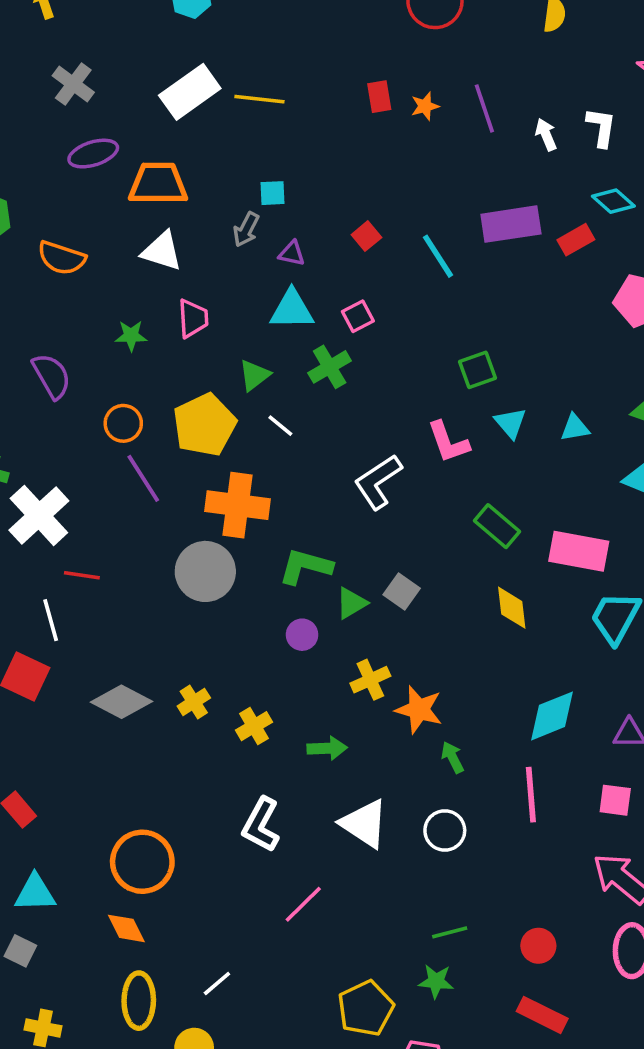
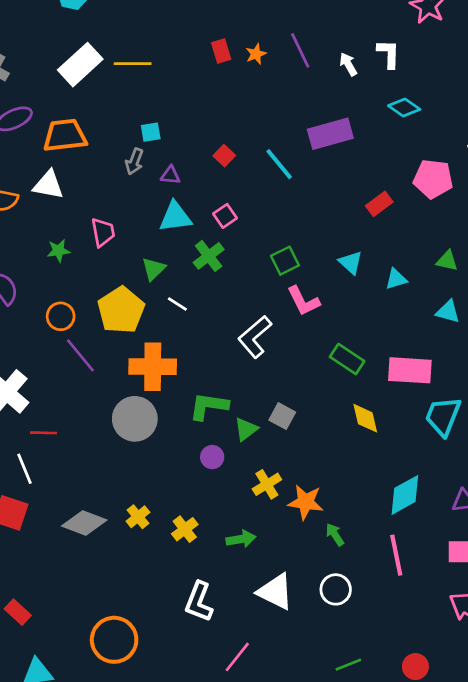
red rectangle: (576, 240) -> (379, 204), moved
white triangle: (162, 251) -> (48, 185), moved
green square: (478, 370) -> (285, 261), moved
cyan triangle: (510, 423) -> (351, 263), moved

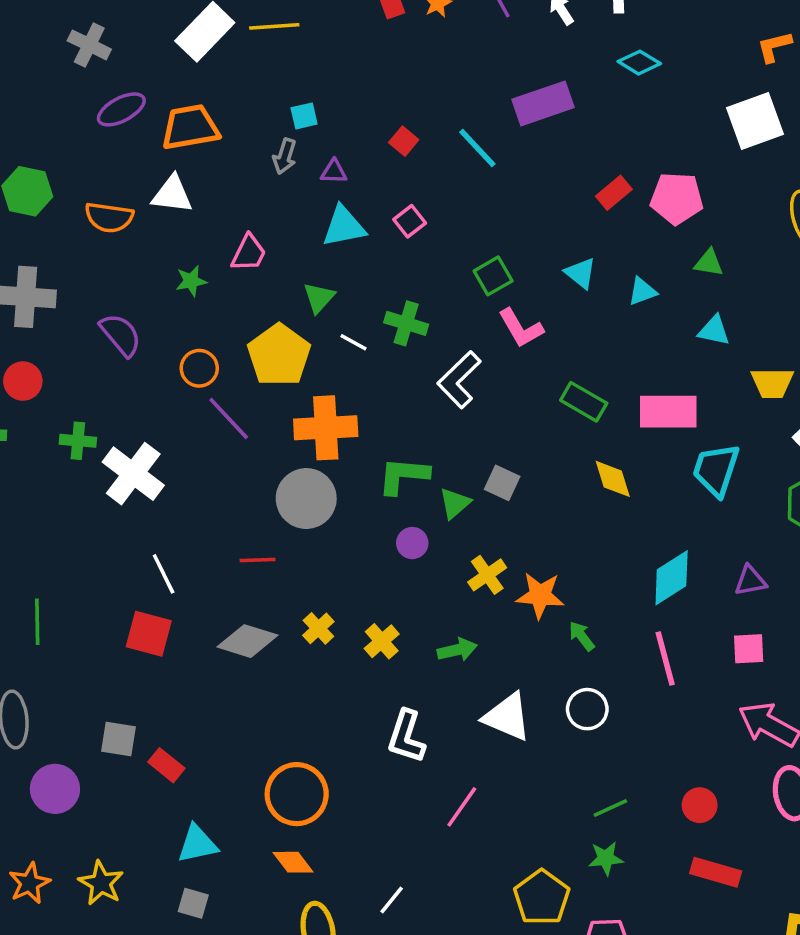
pink pentagon: (433, 179) -> (677, 198), moved
pink trapezoid: (103, 232) -> (249, 253), turned 40
green cross: (209, 256) -> (406, 323), moved, turned -32
red line: (44, 433) -> (258, 560), moved

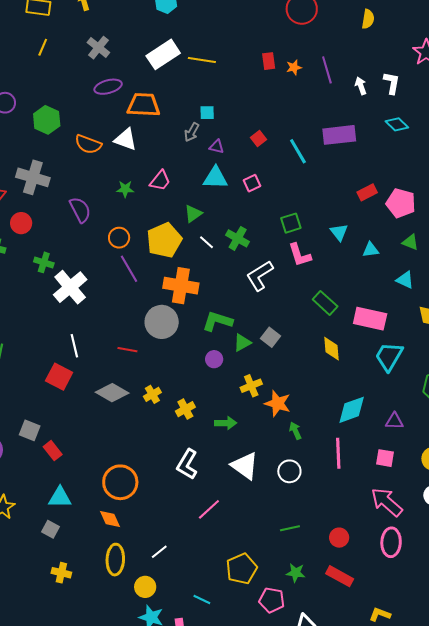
green star: (606, 858) -> (296, 573), moved

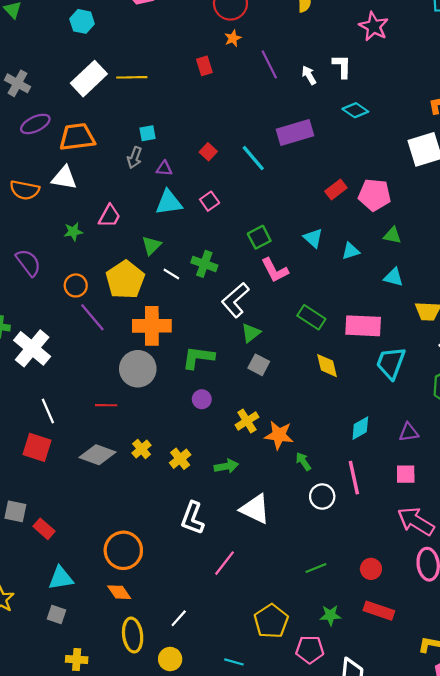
orange star: (294, 67) -> (233, 38), moved
green triangle: (242, 343) -> (251, 333), moved
cyan diamond: (352, 410) -> (360, 428), size x0.7
white circle: (289, 471) -> (322, 497), moved

